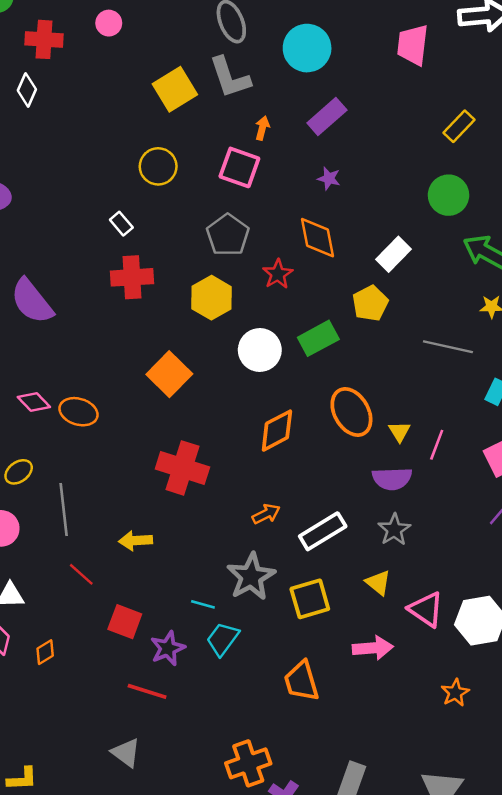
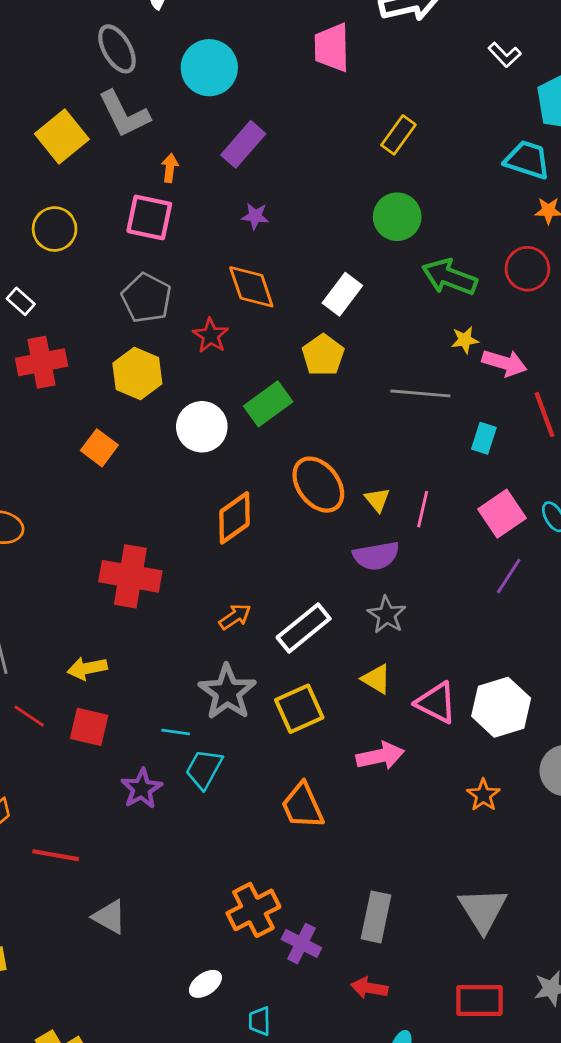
orange square: (169, 374) -> (99, 448), moved, size x0.7
red square: (125, 622) -> (89, 727), moved
red line: (147, 691) -> (56, 855), moved

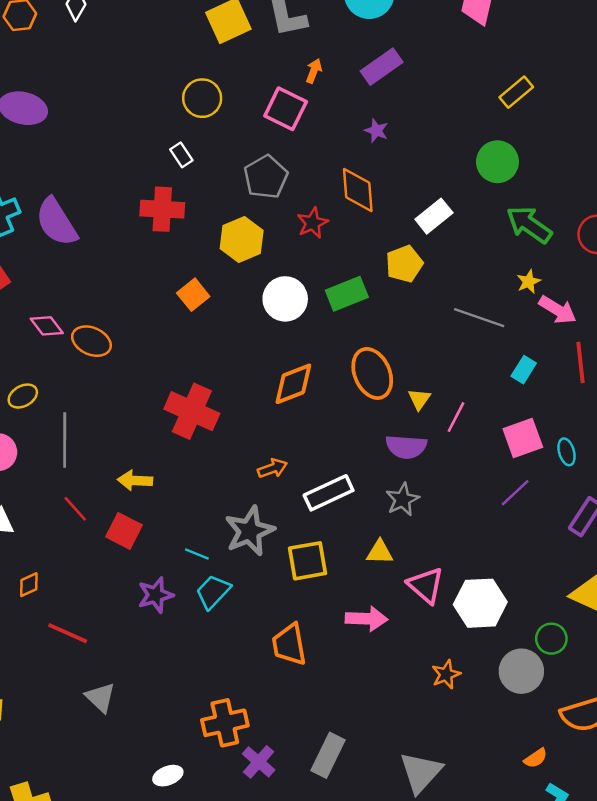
white rectangle: (21, 301) -> (181, 155), moved
yellow star: (465, 340) -> (529, 282), turned -30
yellow triangle: (376, 679) -> (380, 552), turned -44

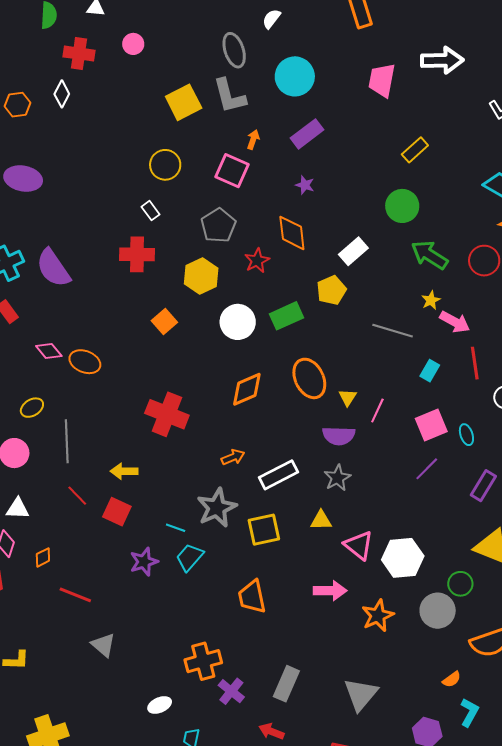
pink arrow: (366, 619) -> (330, 591), moved
orange star: (446, 674) -> (378, 616), size x1.4

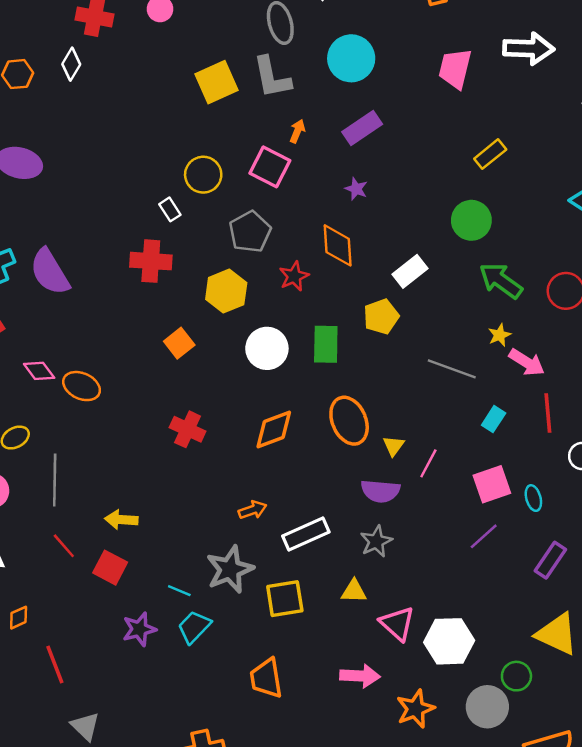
yellow circle: (165, 165) -> (203, 175), moved
green rectangle: (287, 316) -> (326, 344), turned -68
red cross: (167, 414) -> (188, 429), moved, size x0.7
red line: (75, 595) -> (55, 664), turned 44

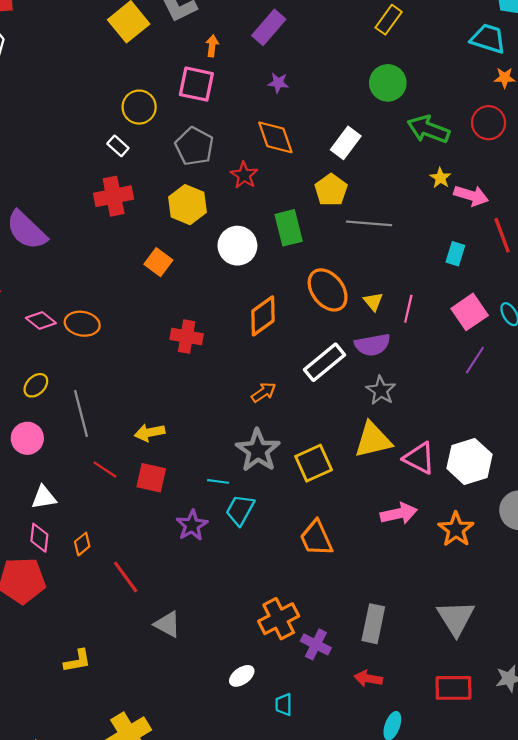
gray line: (452, 369) -> (369, 223), moved
white rectangle: (306, 534) -> (325, 362), moved
yellow triangle: (354, 591) -> (373, 440), size x1.6

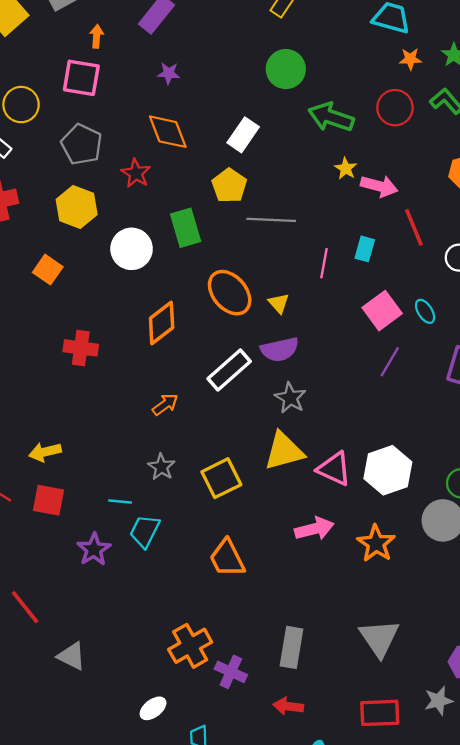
pink line: (408, 309) -> (324, 263), moved
gray star: (258, 450) -> (161, 467), size x0.6

